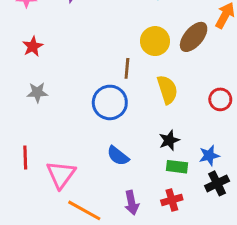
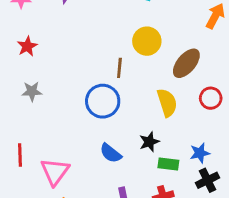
brown ellipse: (194, 37) -> (186, 63), moved
yellow semicircle: (167, 90) -> (167, 103), moved
black star: (169, 140) -> (149, 142), moved

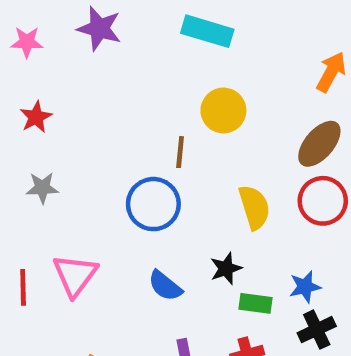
brown ellipse: (186, 63) -> (319, 144), moved
red circle: (211, 98) -> (323, 201), size x1.4
pink triangle: (55, 172) -> (75, 275), moved

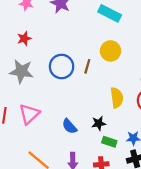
gray star: (42, 188) -> (21, 71), size x1.6
blue circle: (153, 204) -> (62, 67), moved

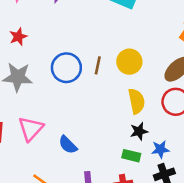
yellow circle: (111, 51) -> (129, 62), moved
black star: (99, 123) -> (139, 131), moved
blue semicircle: (69, 126) -> (68, 145), moved

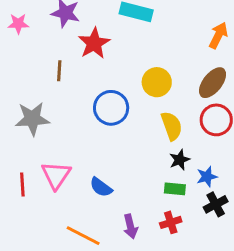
red star: (18, 37) -> (94, 43), moved, size x1.5
brown line: (98, 65) -> (59, 71), moved
blue circle: (66, 68) -> (111, 108), moved

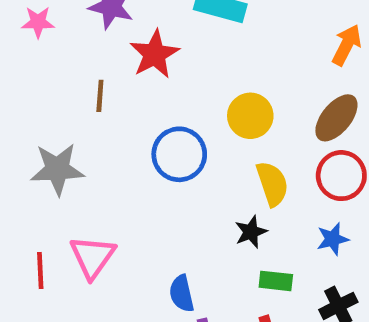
black star: (180, 160) -> (251, 232), moved
blue star: (207, 177) -> (333, 239), moved
blue semicircle: (101, 187) -> (182, 294), moved, turned 40

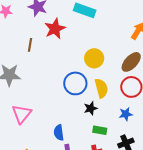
blue circle: (179, 154) -> (75, 83), moved

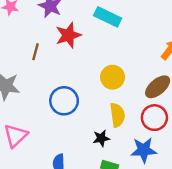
blue circle: (75, 83) -> (64, 101), moved
blue star: (126, 114) -> (144, 150), size x1.5

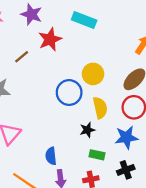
brown line: (35, 52) -> (22, 57), turned 40
blue circle: (64, 101) -> (69, 93), moved

